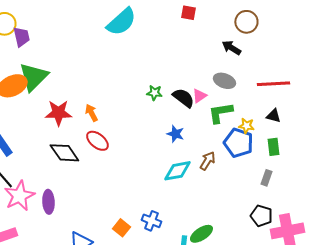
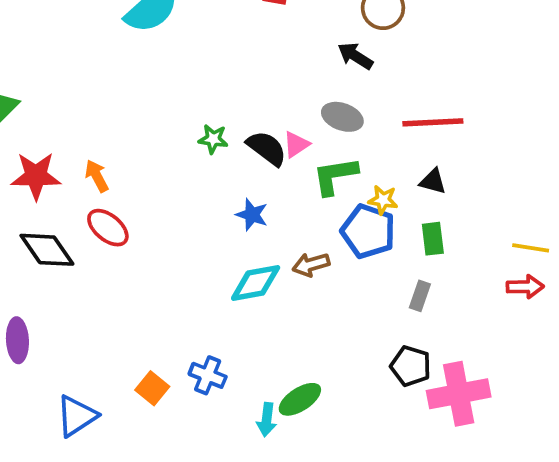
brown arrow: (207, 161) -> (311, 265), turned -138

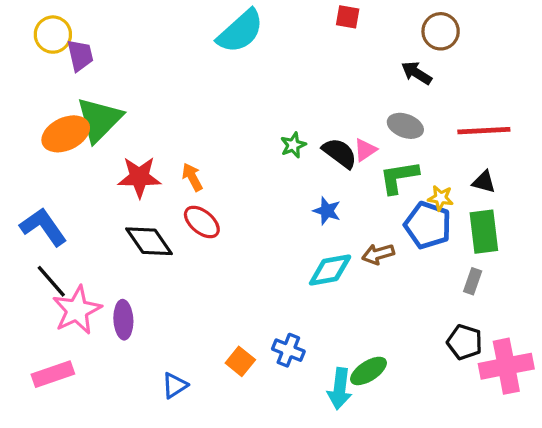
green star: (213, 139) -> (293, 145), turned -30
green rectangle: (433, 239) -> (484, 232), size x1.5
blue triangle: (76, 416) -> (175, 385), size x0.7
cyan arrow: (267, 420) -> (340, 389), size x1.4

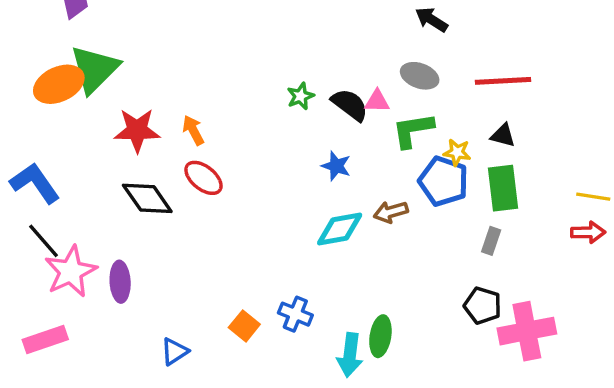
pink triangle: (365, 150) -> (377, 101), turned 35
green ellipse: (368, 371) -> (380, 336), turned -48

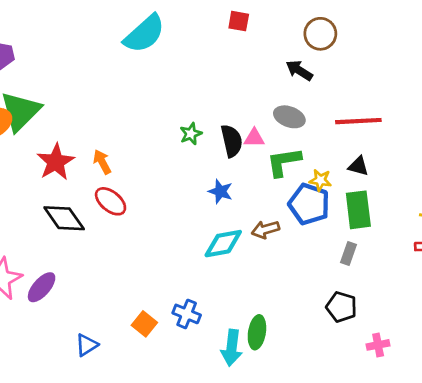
black semicircle: (350, 105) -> (232, 141), turned 40
red star: (137, 130) -> (56, 162), turned -30
purple ellipse: (120, 282) -> (42, 287), turned 44
pink cross: (527, 331) -> (378, 345), moved, size x0.5

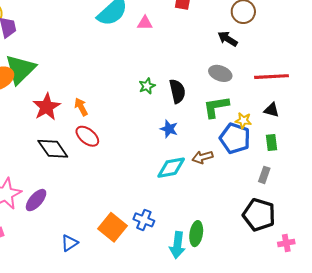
pink triangle: (254, 138) -> (145, 23), moved
green rectangle: (358, 210) -> (272, 142), size x0.6
black pentagon: (341, 307) -> (259, 215), size x1.4
orange square: (144, 324) -> (112, 227), size x1.5

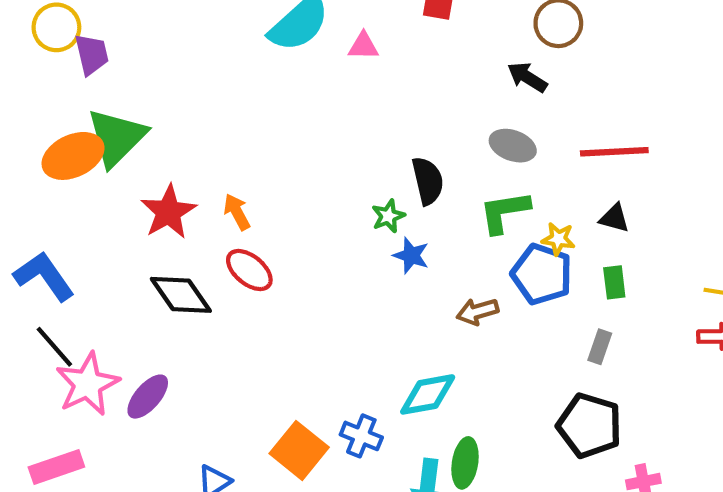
green star: (147, 86) -> (388, 216), moved
cyan diamond: (171, 168) -> (428, 394), moved

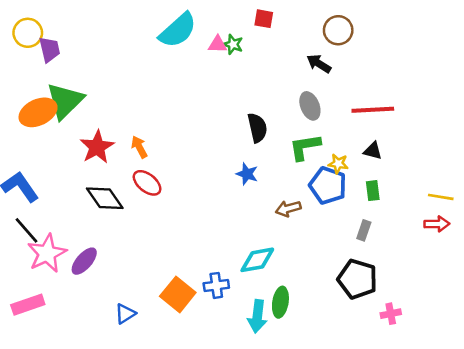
gray ellipse: (513, 146) -> (310, 106), turned 48
green star: (388, 216) -> (233, 44), moved, turned -30
blue cross: (361, 436) -> (216, 285), turned -30

